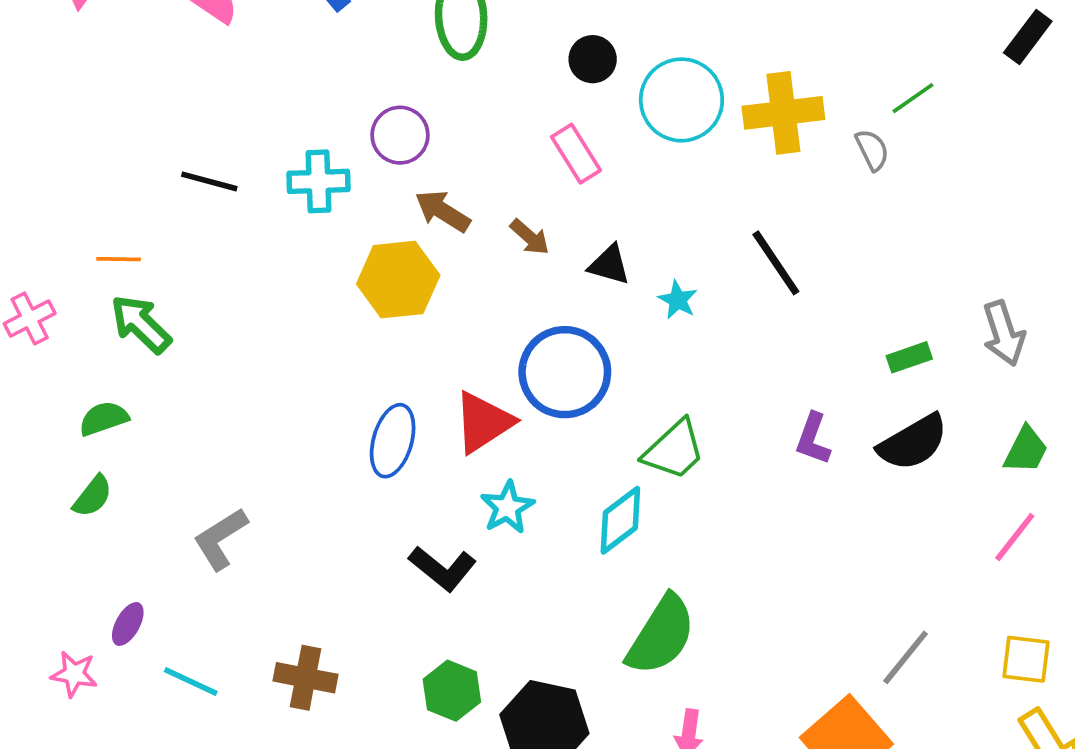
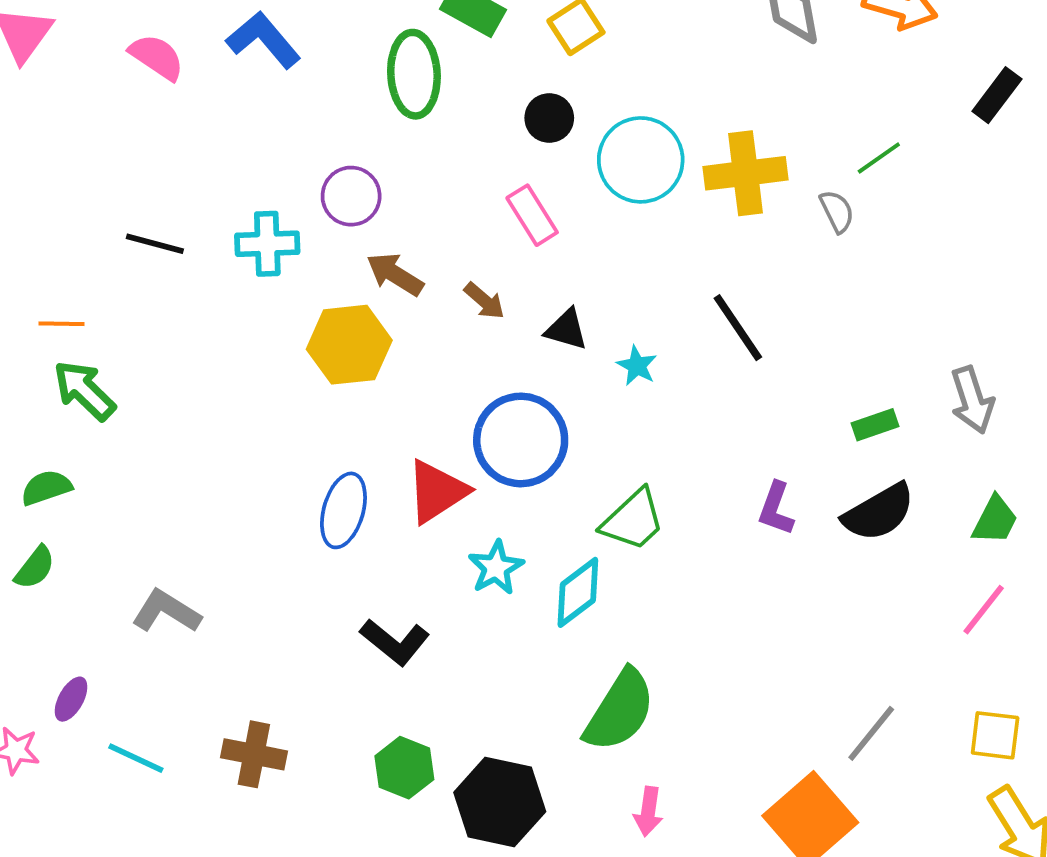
cyan star: (507, 507) -> (496, 568), moved
gray L-shape: (220, 539) -> (166, 611), turned 64

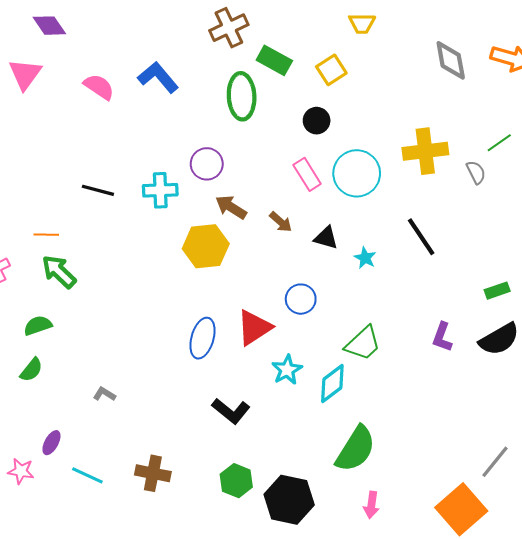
cyan circle: (641, 160) -> (357, 173), moved
blue circle: (521, 440) -> (301, 299), size x0.6
gray L-shape: (166, 611) -> (104, 394), size x0.6

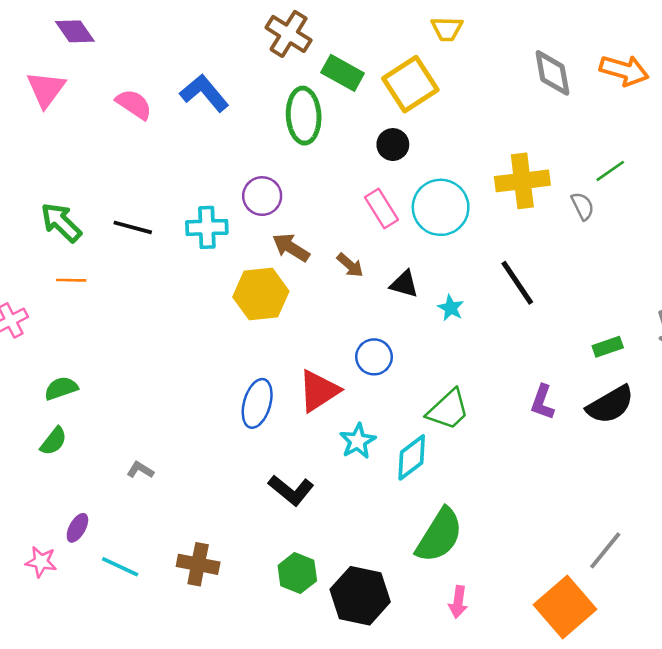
brown cross: (229, 28) -> (289, 34), turned -33
yellow square: (331, 70) -> (410, 84), size x1.5
green arrow: (59, 272) -> (61, 222), moved

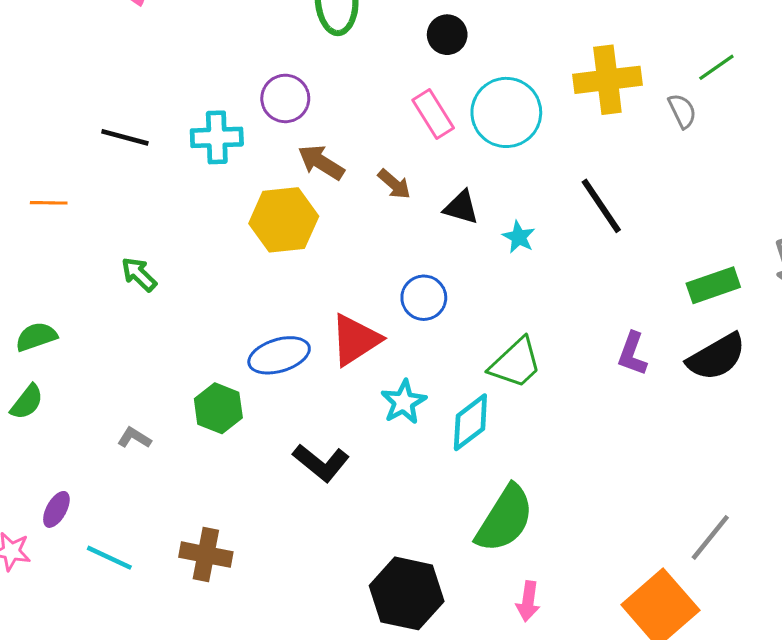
green arrow: (61, 222) -> (139, 274), moved, size x0.7
green rectangle: (608, 347) -> (713, 285), size x1.4
blue ellipse: (257, 403) -> (279, 355), turned 57
green hexagon: (297, 573) -> (218, 408), moved

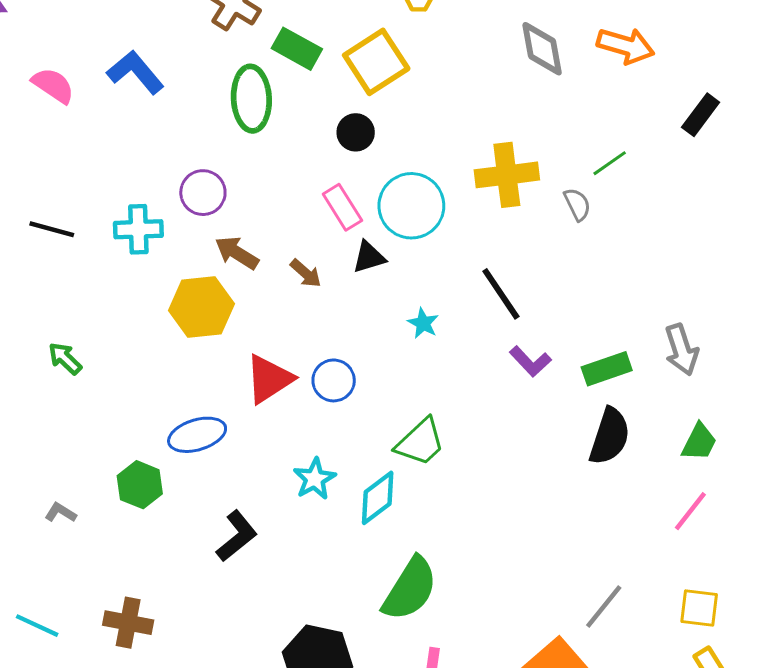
black triangle: (461, 207) -> (369, 257), moved, turned -33
red triangle: (355, 340) -> (269, 379), moved
purple L-shape: (632, 354) -> (530, 361), moved, turned -63
black semicircle: (716, 357) -> (610, 436), turned -42
black L-shape: (321, 463) -> (237, 536), turned -78

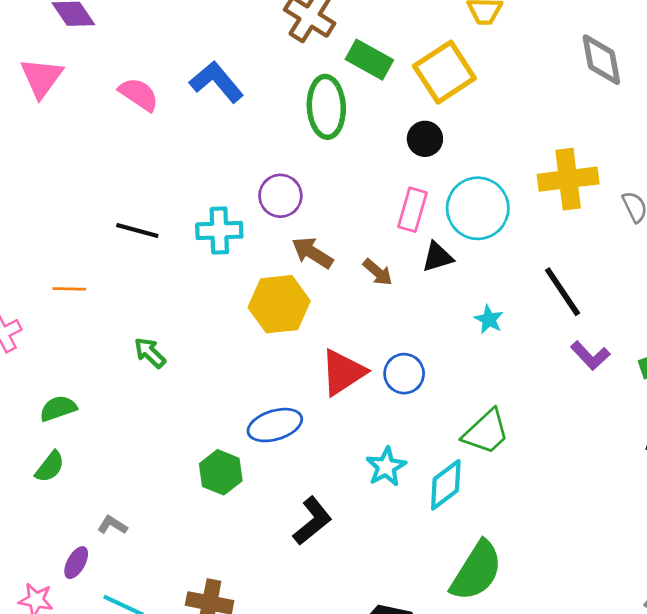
pink rectangle: (342, 207) -> (412, 210), turned 48
gray L-shape: (61, 513) -> (112, 525), moved

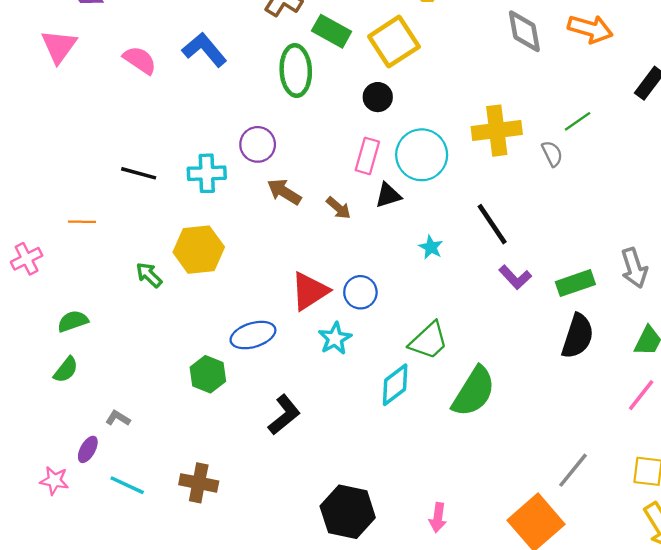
yellow hexagon: (279, 304) -> (199, 250), moved
cyan star: (386, 467) -> (335, 338), moved
green semicircle: (476, 571) -> (474, 392), moved

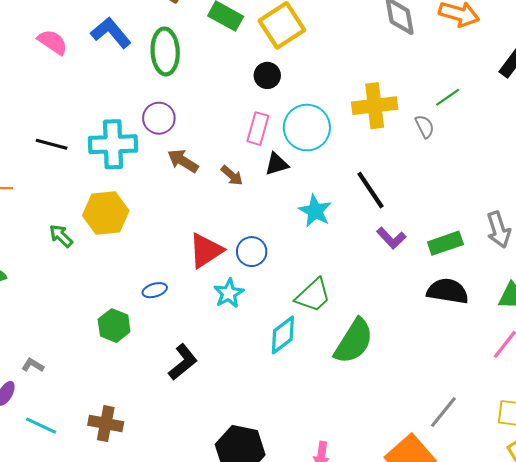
green ellipse: (296, 70) -> (165, 51), moved
cyan cross: (207, 173) -> (113, 144), size x1.4
cyan star: (431, 247) -> (315, 211), size x1.5
blue ellipse: (253, 335) -> (155, 290), size x0.6
black semicircle: (578, 336) -> (448, 291), turned -99

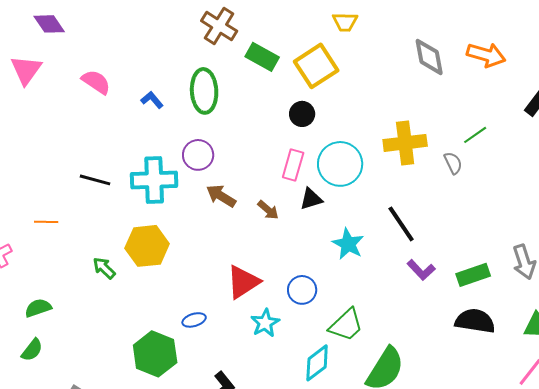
blue L-shape: (111, 33) -> (152, 100), moved, size x0.6
blue circle: (252, 252) -> (302, 290), moved
green hexagon: (114, 326) -> (155, 354), size x1.4

